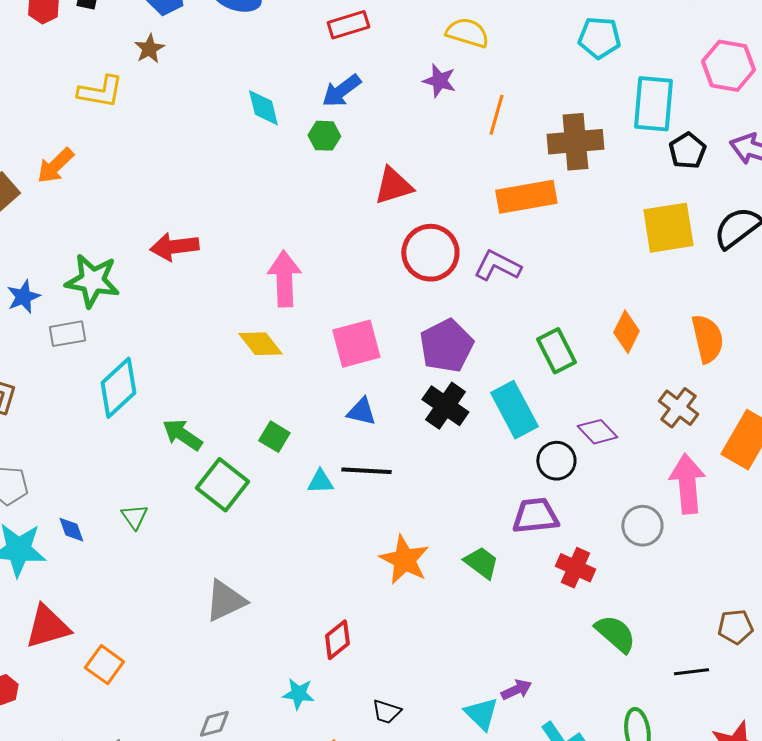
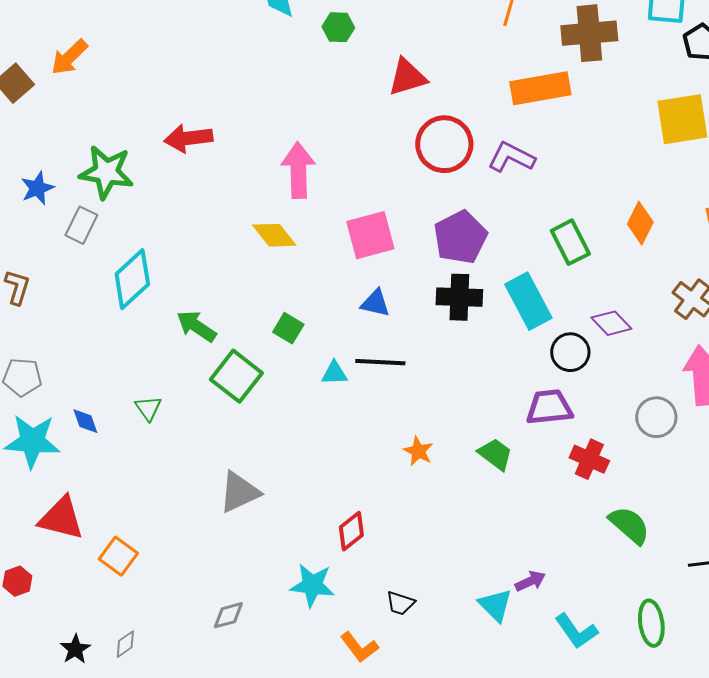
gray rectangle: (67, 334) -> (81, 225), turned -54
black cross: (445, 406) -> (459, 297), turned -33
orange star: (404, 560) -> (418, 451), size x0.6
red triangle: (47, 627) -> (61, 518), turned 30
cyan star: (298, 694) -> (312, 585), size x1.4

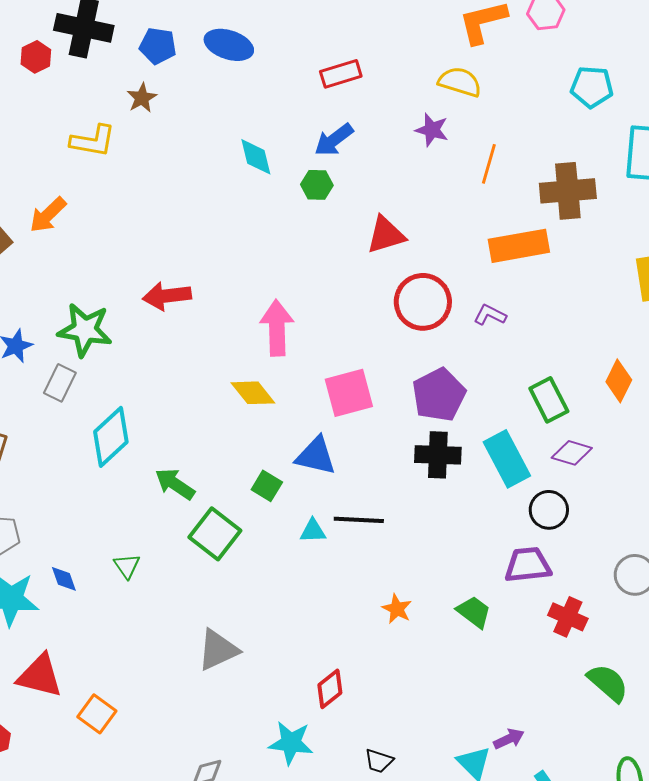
purple L-shape: (511, 157) -> (490, 315), size x0.7
blue triangle: (375, 303) -> (316, 456), moved, size x1.4
purple diamond: (611, 323) -> (572, 453), moved, turned -30

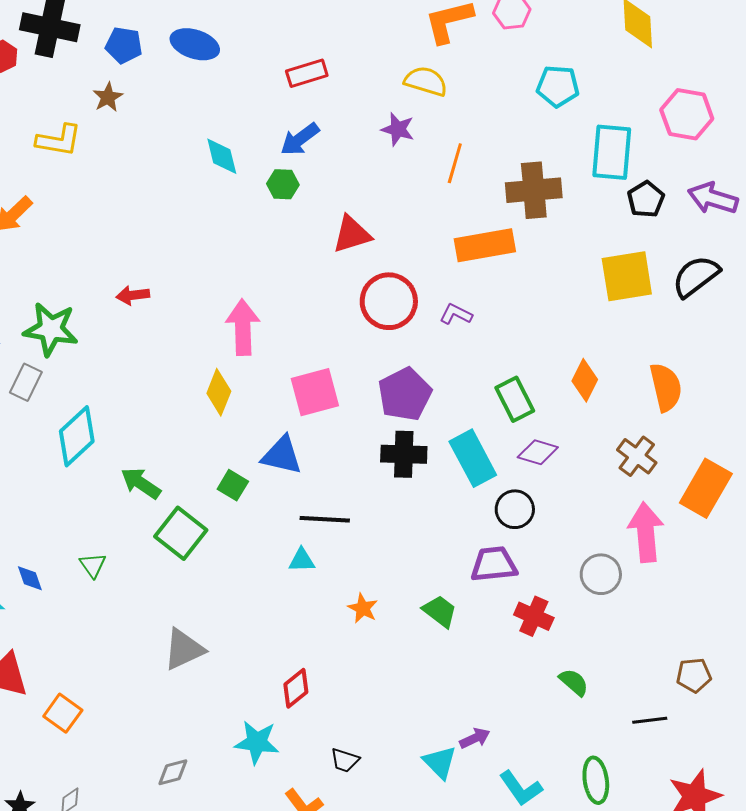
red arrow: (167, 296) -> (133, 295), size x0.7
yellow diamond: (253, 393) -> (219, 392), turned 60
cyan triangle: (313, 531) -> (302, 560), moved
green semicircle: (608, 683) -> (574, 682), size x0.7

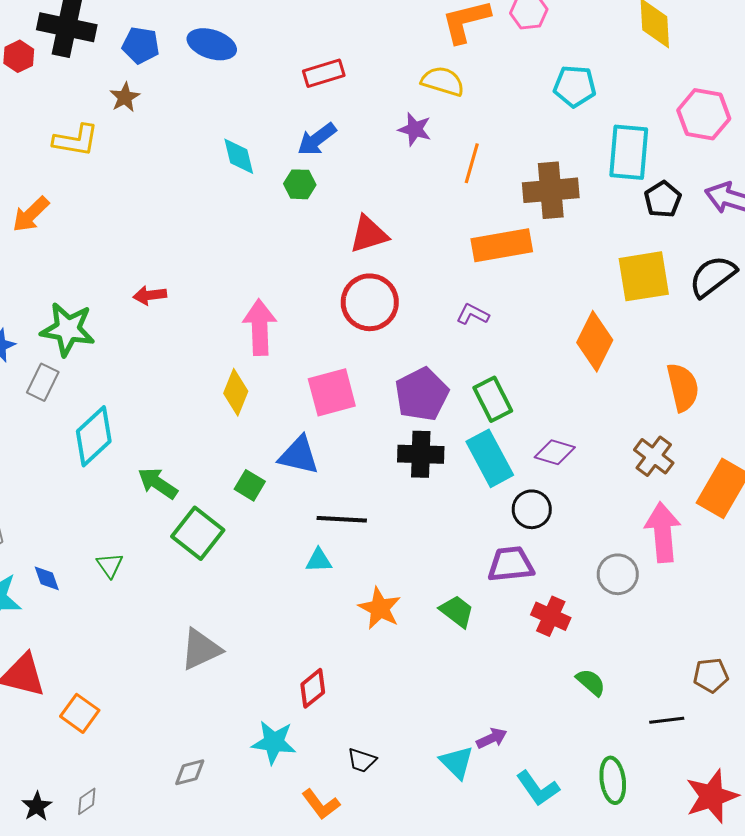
red circle: (389, 301) -> (370, 302), moved
orange diamond: (585, 380) -> (595, 341), moved, size x1.4
green rectangle: (515, 399) -> (493, 399), moved
orange star: (363, 608) -> (380, 608), size x1.4

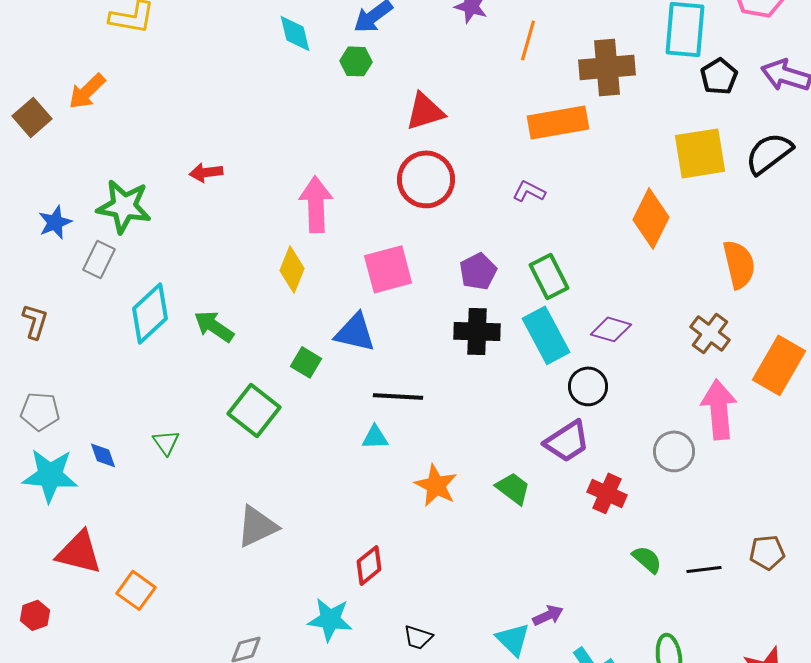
purple pentagon: (422, 394) -> (478, 271), size x0.7
green arrow: (158, 483) -> (214, 326), moved
purple trapezoid: (511, 564) -> (567, 441), turned 153
black line: (667, 720) -> (704, 569), moved

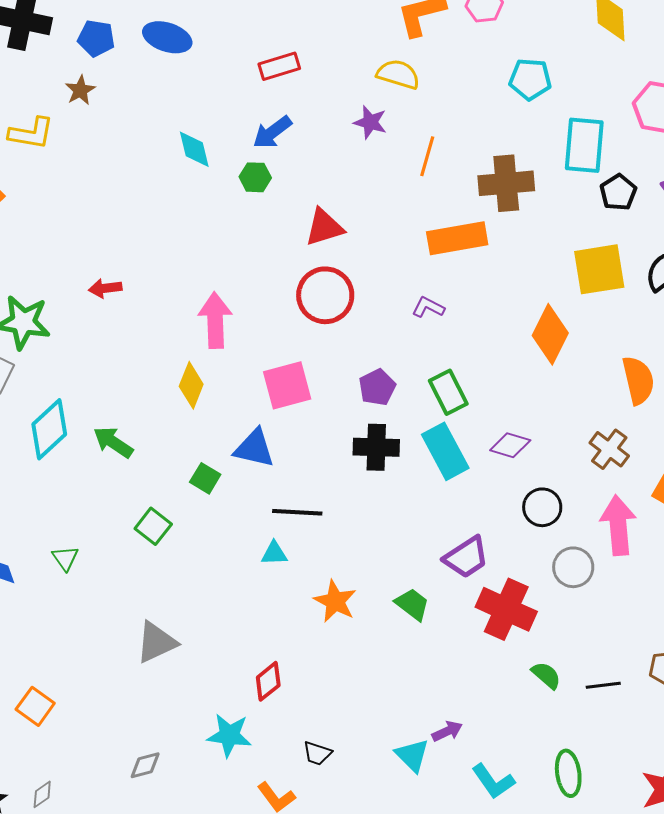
black circle: (588, 386) -> (542, 507), moved
green square: (254, 410) -> (153, 526), size x0.7
red cross: (607, 493) -> (506, 609), size x1.5

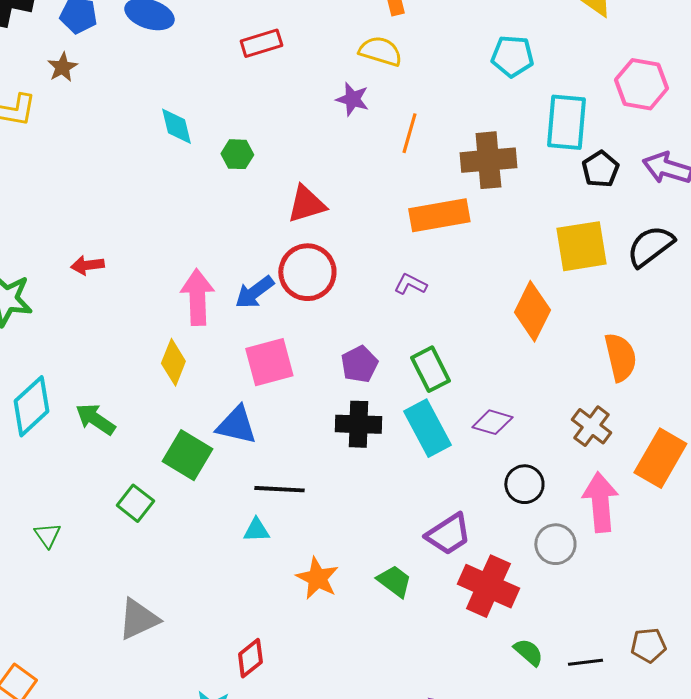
blue arrow: (272, 132) -> (254, 292), moved
green square: (205, 478) -> (187, 455), size x1.6

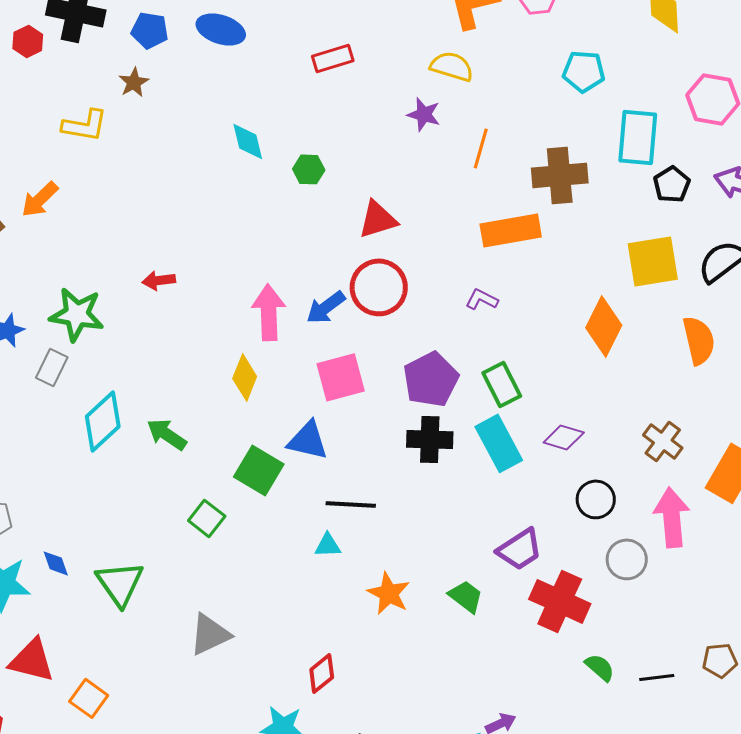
orange semicircle: (620, 357) -> (699, 340), moved
purple pentagon: (359, 364) -> (431, 379), size x1.5
green triangle: (47, 535) -> (120, 583), moved, size x1.8

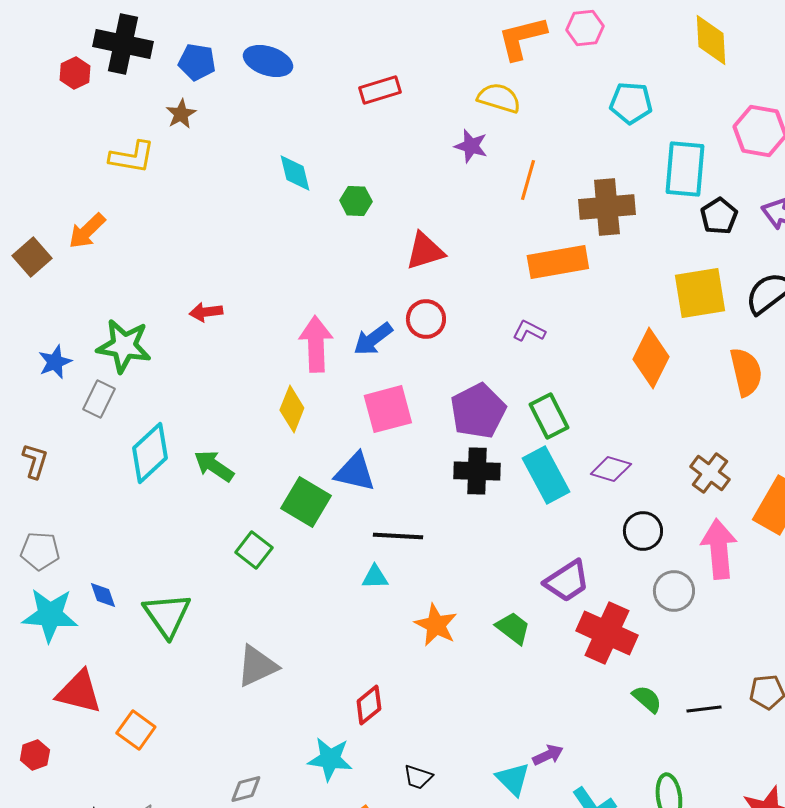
red circle: (379, 287) -> (426, 319), size x0.7

